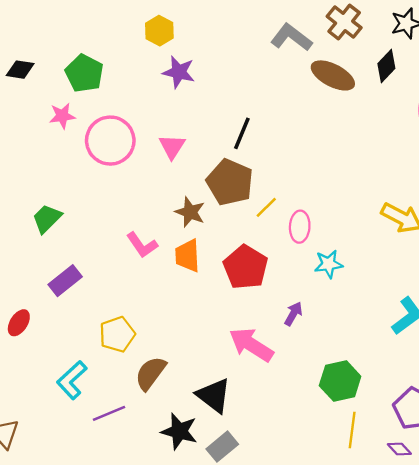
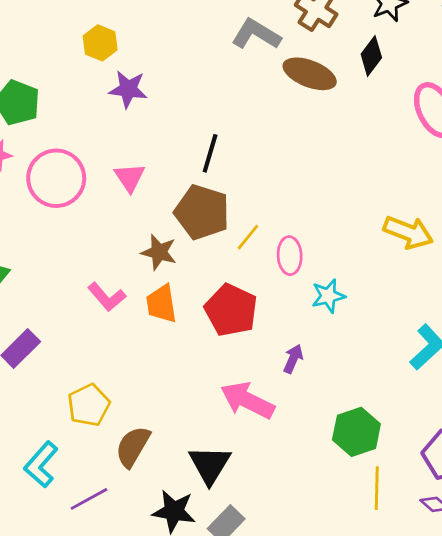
black triangle: (214, 395) -> (210, 465), turned 30

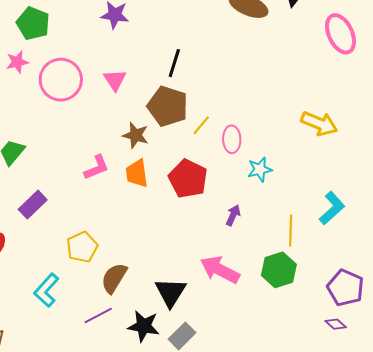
pink L-shape: (107, 297) -> (97, 168), turned -72
pink arrow: (248, 400) -> (220, 270), moved
yellow line: (377, 488) -> (291, 230), moved
purple line: (89, 499) -> (98, 316), moved

